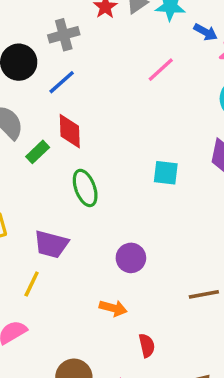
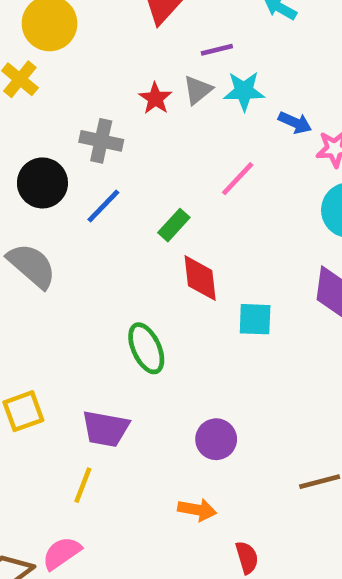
gray cross: (64, 35) -> (101, 141), turned 32
red diamond: (70, 131) -> (200, 278), moved
green rectangle: (38, 152) -> (174, 225), moved

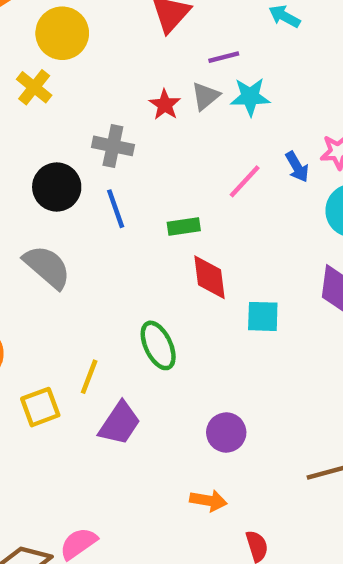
blue arrow: (295, 123) -> (297, 167), moved, turned 36
blue line: (103, 206) -> (116, 209), turned -63
green rectangle: (174, 225) -> (184, 226), turned 40
purple trapezoid: (106, 429) -> (120, 423), turned -66
yellow line: (83, 485) -> (89, 377), moved

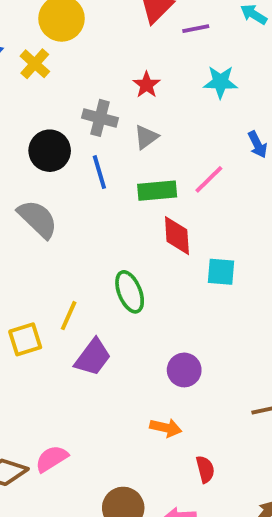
purple line: (224, 57) -> (196, 29), moved
gray triangle: (206, 96) -> (146, 137), moved
pink line: (245, 181) -> (209, 179), moved
green rectangle: (184, 226) -> (157, 191), size x1.4

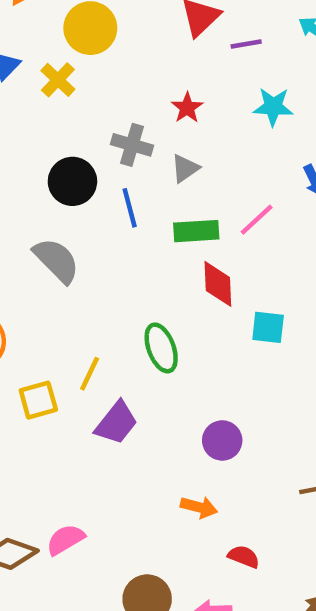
red semicircle: (205, 469) -> (244, 557), turned -56

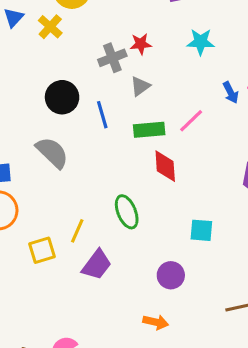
red star: (187, 108) -> (141, 44), turned 30
gray cross: (132, 145) -> (112, 58), moved, turned -36
cyan square: (268, 327) -> (201, 230), moved

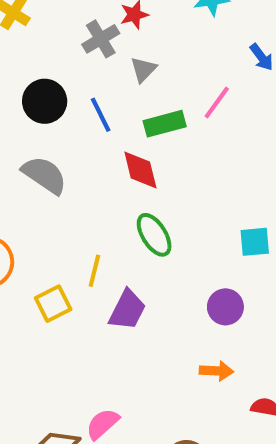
red diamond: (165, 166) -> (140, 170), moved

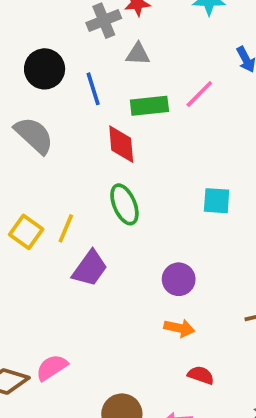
gray triangle: (143, 69) -> (138, 54), turned 40
cyan square: (255, 242) -> (217, 201), moved
yellow square: (53, 304) -> (26, 232), moved, turned -36
orange arrow: (216, 371) -> (179, 328), moved

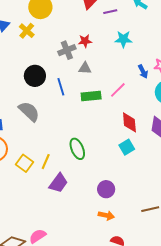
red diamond: (121, 144) -> (129, 122), moved
cyan square: (217, 201) -> (127, 147), turned -35

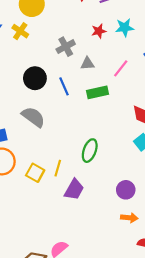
red star: (85, 41) -> (99, 31), moved
pink line: (118, 90) -> (121, 68), moved
green ellipse: (77, 149) -> (90, 151), turned 50

